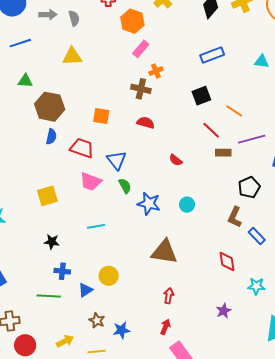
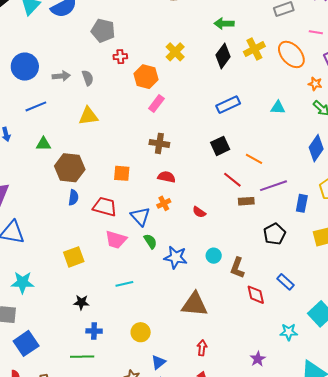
orange cross: (156, 71) -> (164, 203), moved
brown L-shape: (235, 217) -> (237, 268), moved
red diamond: (227, 262) -> (256, 295), moved
blue triangle: (85, 290) -> (158, 362), moved

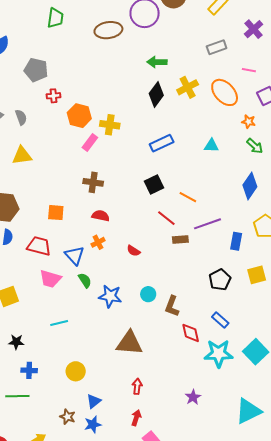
yellow cross: (175, 52) -> (110, 125), moved, turned -36
black pentagon: (274, 234) -> (220, 280), moved
cyan star: (289, 332) -> (219, 353), moved, size x1.6

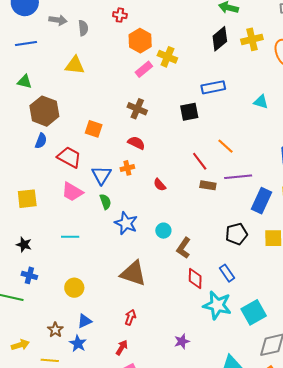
black square: (154, 184) -> (189, 112), moved
blue rectangle: (236, 241) -> (262, 201), size x1.4
blue star: (93, 425) -> (78, 343), turned 30

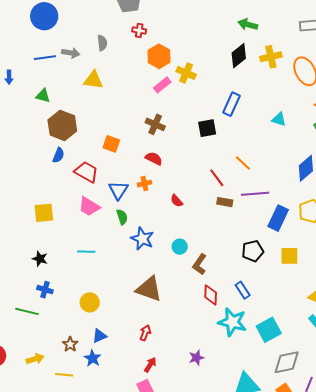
gray arrow: (58, 20) -> (71, 53), moved
blue rectangle: (213, 87) -> (231, 104), turned -55
red arrow: (122, 348) -> (150, 365), moved

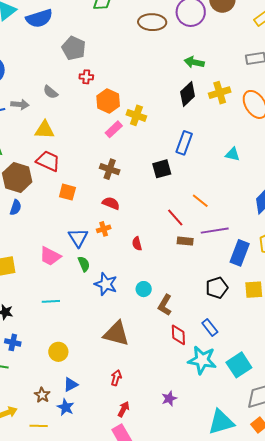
gray semicircle: (102, 43) -> (50, 92), turned 140
red trapezoid: (86, 172) -> (48, 161), moved
red semicircle: (177, 201) -> (137, 244), turned 32

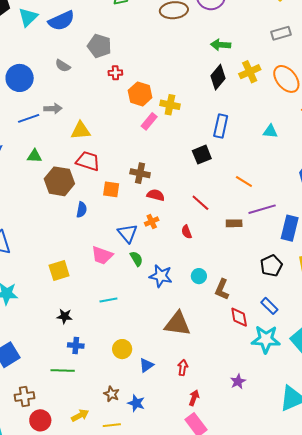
gray semicircle: (50, 92) -> (63, 66), moved
brown cross: (110, 169) -> (140, 173), moved
blue semicircle: (16, 207) -> (82, 210), moved
red line: (175, 218) -> (200, 203), moved
blue triangle: (71, 384) -> (146, 365), moved

